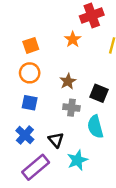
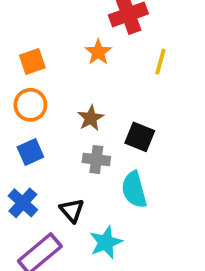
blue square: (30, 103) -> (30, 152), turned -35

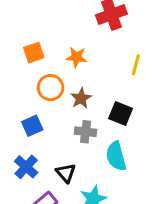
orange star: (98, 52) -> (76, 57), moved, turned -30
yellow line: (160, 62) -> (136, 65), moved
orange circle: (30, 105) -> (51, 88), moved

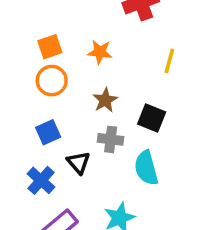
orange circle: (51, 88) -> (52, 81), moved
black triangle: (66, 173) -> (78, 163), moved

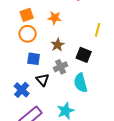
yellow line: (169, 61) -> (98, 30), moved
blue square: (48, 132) -> (34, 59), moved, turned 32
gray cross: (111, 139) -> (61, 67), turned -32

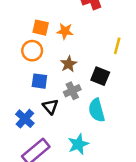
orange square: (27, 15) -> (41, 28), moved, turned 32

